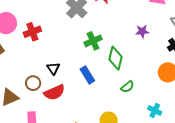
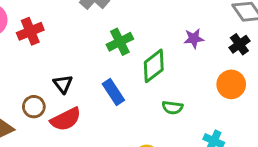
purple star: (142, 31) -> (194, 38), moved
green diamond: (116, 58) -> (154, 66), turned 40
green semicircle: (127, 87) -> (172, 108), turned 48

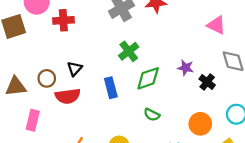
green cross: (120, 42) -> (129, 51), turned -30
black cross: (239, 44) -> (207, 82), moved, turned -35
orange circle: (231, 84) -> (200, 124), moved

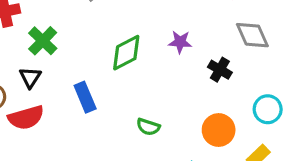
green cross: (129, 51) -> (43, 41), moved
purple star: (186, 68) -> (180, 42), moved
green diamond: (148, 78) -> (126, 53), moved

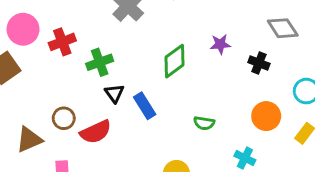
green cross: (43, 41) -> (100, 62), turned 35
black triangle: (30, 77) -> (114, 93), moved

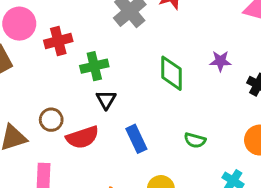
green diamond: (175, 61) -> (171, 73), turned -60
blue rectangle: (145, 106) -> (136, 139), moved

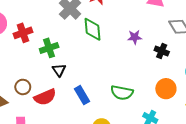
green diamond: (171, 73) -> (92, 29), moved
green semicircle: (195, 140) -> (122, 93), size x1.5

